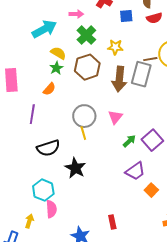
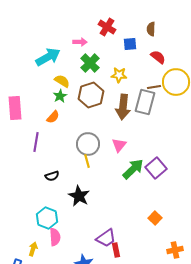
red semicircle: (154, 18) -> (158, 57), moved, turned -126
green arrow: (129, 141) -> (133, 169), size x1.6
black semicircle: (48, 148) -> (52, 176), size x0.6
purple trapezoid: (135, 171) -> (106, 238), moved

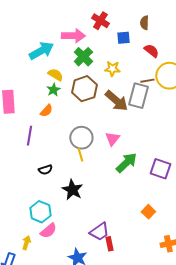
pink arrow: (80, 42) -> (73, 36), size x1.6
brown arrow: (123, 107) -> (116, 101), turned -55
purple square: (156, 168) -> (160, 169), moved, turned -30
pink semicircle: (55, 237) -> (48, 231), turned 54

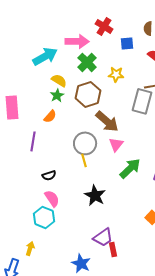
brown arrow: (116, 101) -> (107, 121), moved
black star: (72, 190) -> (95, 195), moved
pink semicircle: (48, 231) -> (52, 198), moved, turned -84

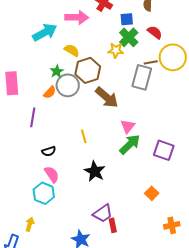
green cross: (87, 62) -> (129, 37), moved
yellow semicircle: (59, 80) -> (72, 50), moved
gray circle: (85, 143) -> (68, 85), moved
pink triangle: (116, 144) -> (128, 126), moved

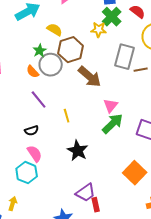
brown line: (151, 62) -> (141, 70), moved
orange semicircle: (50, 92) -> (33, 72), turned 96
purple line: (33, 117) -> (39, 100), moved, turned -48
orange square: (152, 193) -> (135, 173), size x1.6

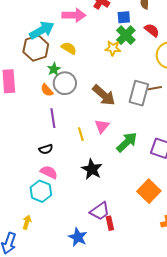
brown hexagon: (71, 50) -> (36, 48), moved
gray rectangle: (125, 57) -> (139, 93), moved
purple line: (39, 100) -> (53, 118), turned 30
pink triangle: (111, 106) -> (102, 126), moved
pink semicircle: (35, 154) -> (49, 172), turned -30

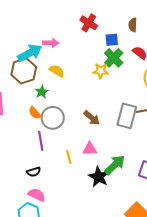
pink arrow: (74, 15) -> (51, 43), moved, size x0.7
gray circle: (65, 83) -> (53, 118), moved
brown arrow: (104, 95) -> (92, 118), size x0.7
pink triangle: (102, 126) -> (90, 149), turned 49
black star: (92, 169) -> (99, 177), moved

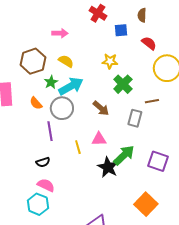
cyan arrow: (30, 53) -> (71, 86), moved
green cross: (114, 58) -> (123, 84), moved
orange semicircle: (35, 113) -> (36, 103), moved
gray rectangle: (127, 116) -> (135, 118), moved, size x0.7

